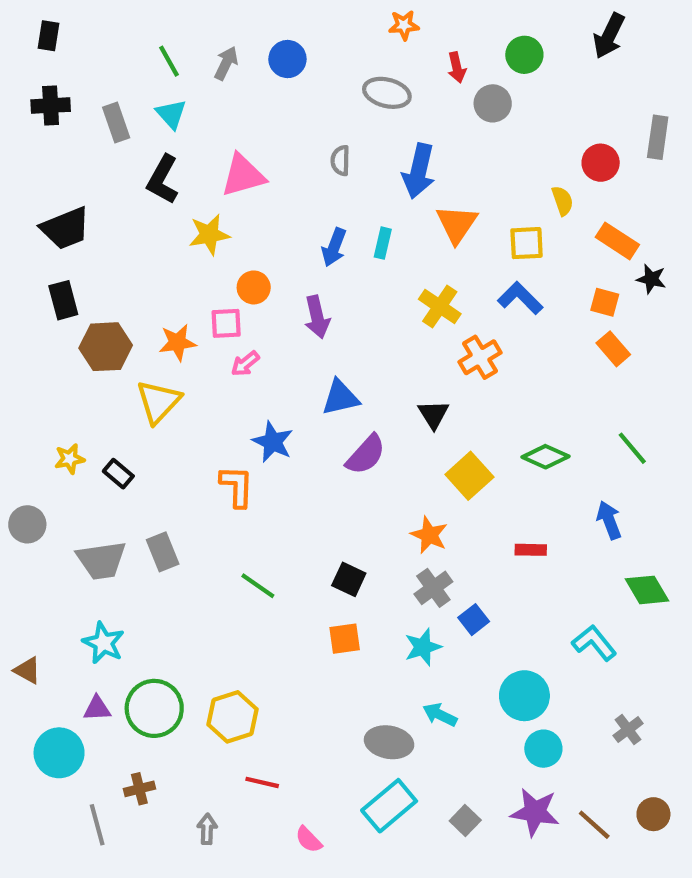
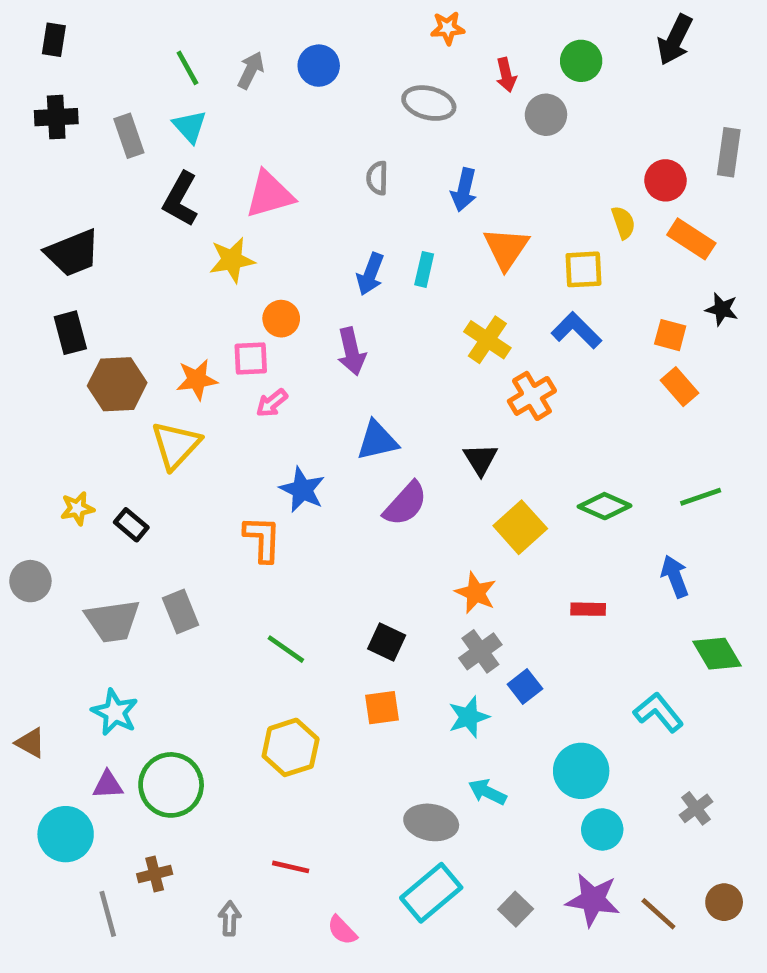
blue arrow: (419, 171) -> (464, 190), size x0.7
orange rectangle: (617, 241) -> (691, 239), moved
green line: (632, 448) -> (701, 497), turned -69
yellow hexagon: (232, 717) -> (291, 747), moved

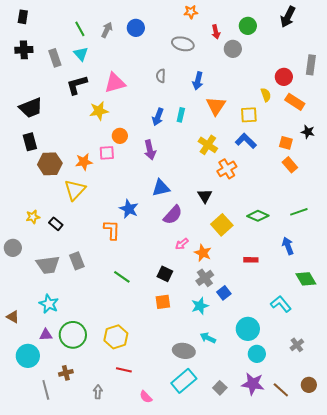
black L-shape: (180, 199) -> (77, 85), turned 45
pink arrow: (272, 403) -> (182, 244), moved
yellow hexagon: (291, 747) -> (116, 337), moved

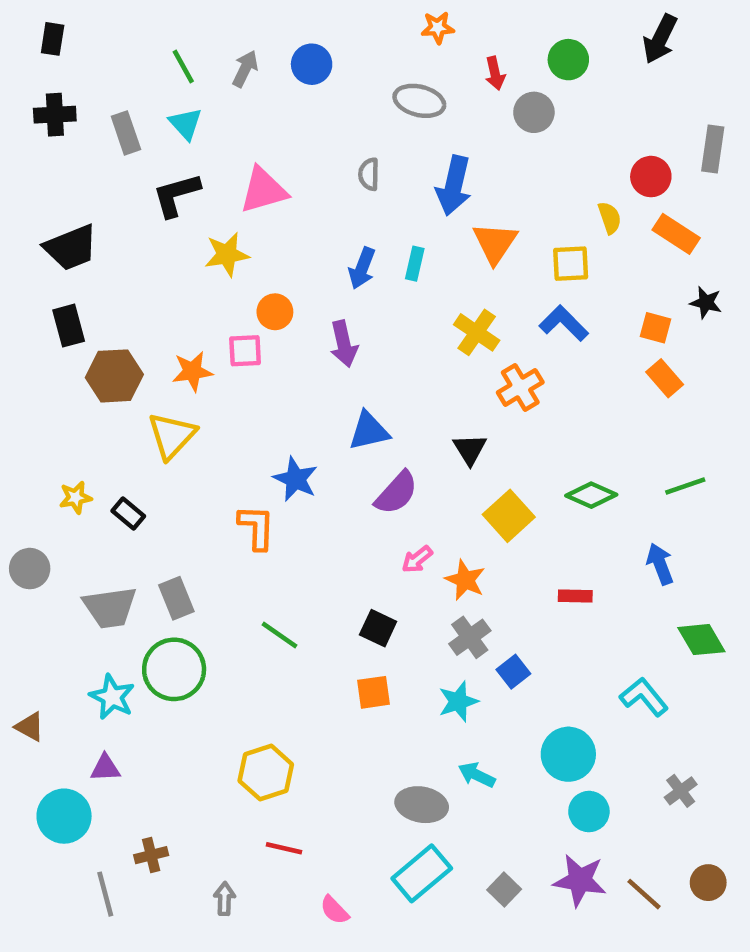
blue arrow: (198, 81) -> (454, 186), size x1.4
green circle: (73, 335) -> (174, 669), moved

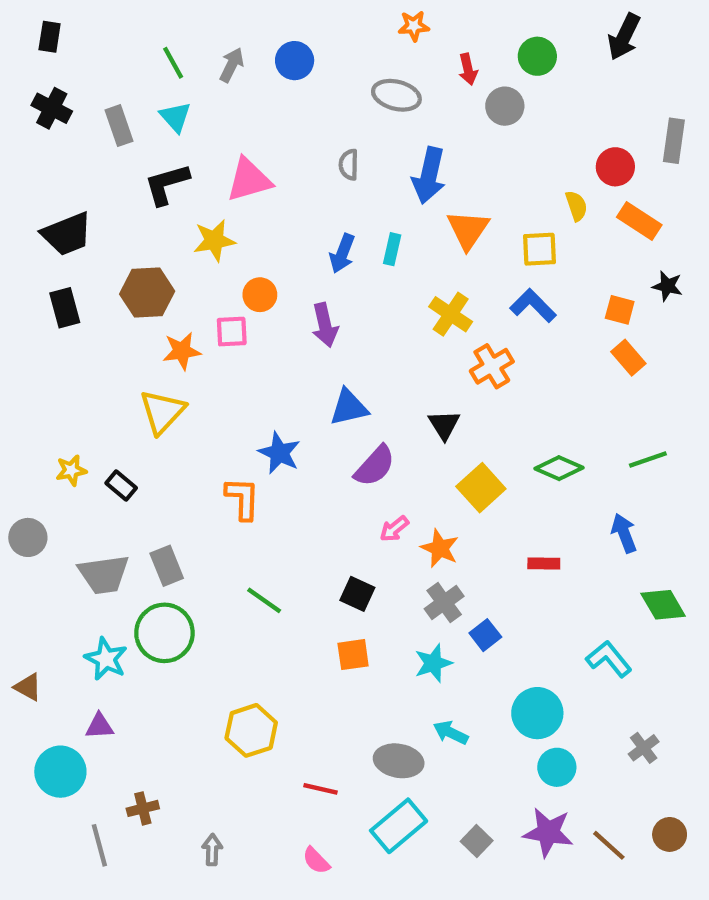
black cross: (55, 115) -> (52, 108), turned 30
brown hexagon: (114, 376) -> (147, 293), moved
red line: (284, 848) -> (321, 789), moved

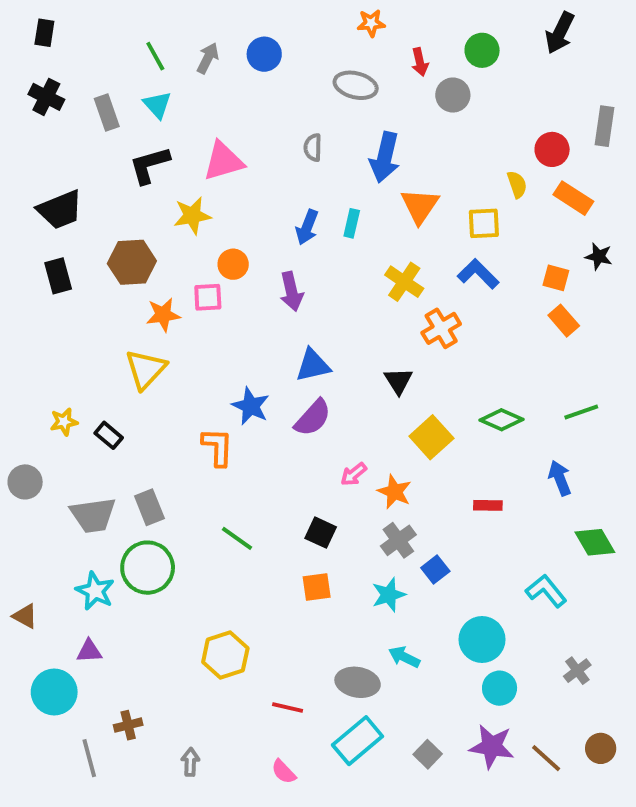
purple semicircle: (375, 466) -> (313, 418), moved

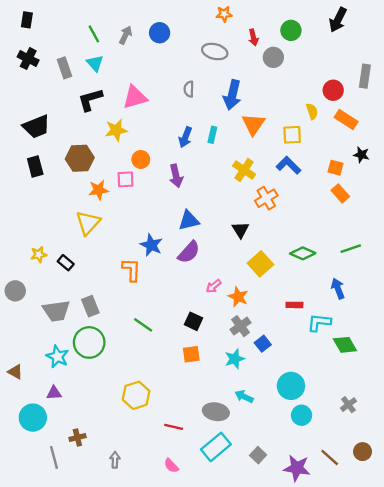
green diamond: (595, 542) -> (345, 345), moved
cyan L-shape: (546, 591) -> (319, 323), moved, turned -45
purple star: (492, 746) -> (297, 468), moved

